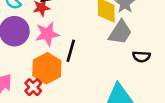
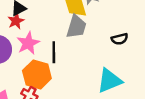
gray trapezoid: (120, 32) -> (76, 27), moved

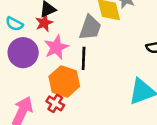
gray trapezoid: (76, 27) -> (90, 28), moved

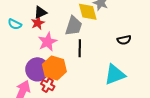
purple circle: (23, 53) -> (37, 69), moved
black line: (84, 58) -> (80, 48), moved

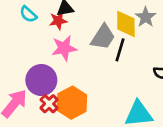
black line: (80, 48) -> (120, 50), moved
orange hexagon: (54, 68) -> (72, 103), moved

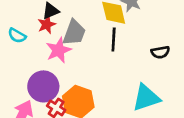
cyan semicircle: (28, 14) -> (17, 36), moved
gray trapezoid: (103, 37) -> (74, 33), moved

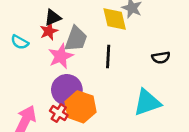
black line: (114, 39) -> (108, 57), moved
purple circle: (43, 86) -> (67, 90), moved

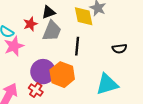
black triangle: (53, 18) -> (49, 12), moved
pink star: (61, 56) -> (14, 46), moved
orange hexagon: (80, 107) -> (62, 75), moved

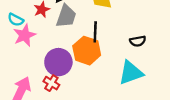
black semicircle: (119, 49) -> (138, 41), moved
orange hexagon: (62, 75) -> (87, 51), moved

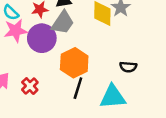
black line: (95, 32) -> (78, 88), moved
purple circle: (58, 62) -> (42, 38), moved

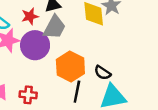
black semicircle: (128, 67) -> (103, 73), moved, turned 35
red cross: (30, 86) -> (28, 95), turned -35

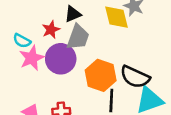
black semicircle: (103, 73) -> (135, 77), size x1.6

